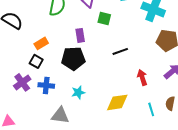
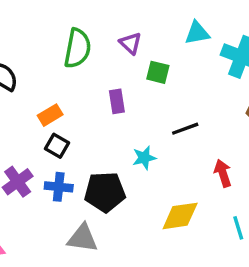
black pentagon: (73, 58) -> (105, 192), moved
black square: (36, 61) -> (57, 146), moved
cyan star: (78, 92) -> (144, 158), moved

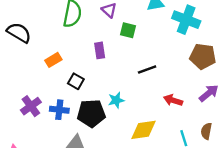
black square: (57, 146) -> (76, 81), moved
cyan star: (144, 158) -> (116, 100), moved
red arrow: (223, 173) -> (173, 100), turned -54

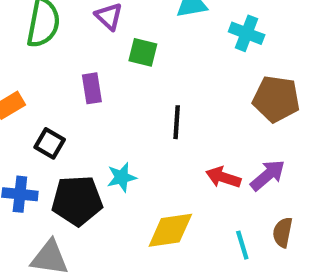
cyan cross: (186, 20) -> (247, 33), size x0.7
black line: (147, 69) -> (177, 122), turned -66
purple arrow: (209, 93) -> (268, 175), moved

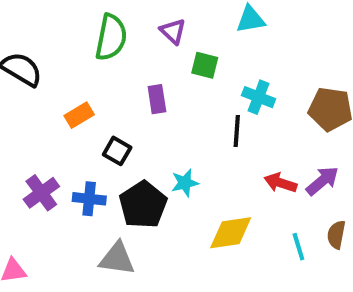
cyan cross: (247, 33) -> (259, 97), moved
black pentagon: (77, 201) -> (143, 205), turned -30

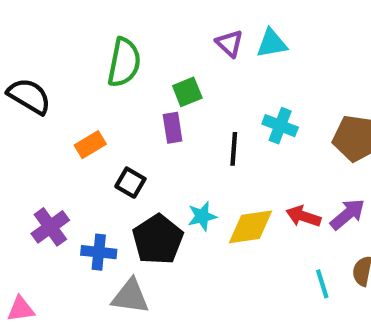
purple triangle: (173, 31) -> (230, 43), moved
green square: (205, 65) -> (187, 92), moved, turned -36
black line: (237, 131) -> (234, 149), moved
blue cross: (89, 199) -> (99, 252), moved
yellow diamond: (231, 233) -> (251, 227), moved

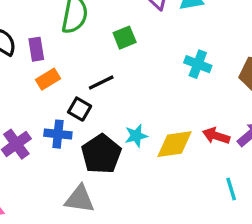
purple rectangle: (173, 128) -> (36, 49), moved
black line: (234, 149) -> (101, 82), moved, turned 60
blue cross: (99, 252) -> (58, 134), moved

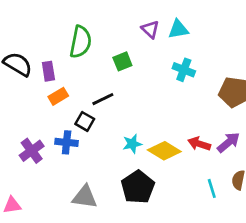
cyan cross: (198, 64) -> (184, 70), moved
yellow diamond: (174, 144) -> (164, 151), turned 40
black pentagon: (101, 154) -> (138, 187), moved

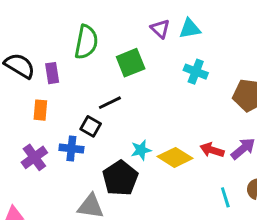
green square: (122, 61) -> (131, 63), size x1.4
orange rectangle: (58, 96) -> (40, 110), moved, turned -54
black pentagon: (138, 187) -> (120, 178), moved

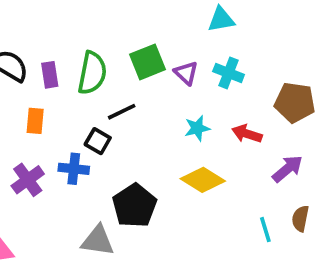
purple triangle: (160, 29) -> (186, 73), moved
green semicircle: (86, 42) -> (92, 73), moved
cyan star: (141, 150) -> (197, 128), moved
red arrow: (212, 150) -> (247, 134), moved

